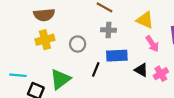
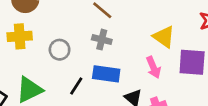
yellow triangle: (145, 20) -> (164, 37), moved

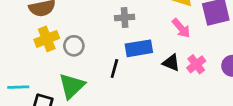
gray circle: (60, 50) -> (74, 46), moved

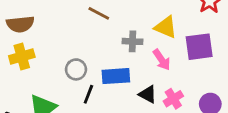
gray cross: (125, 17) -> (133, 41), moved
gray circle: (74, 46) -> (76, 69), moved

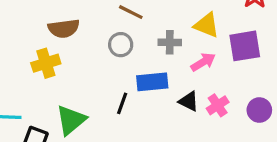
brown semicircle: (20, 24) -> (64, 28), moved
pink arrow: (162, 60) -> (203, 62), turned -85
gray circle: (76, 69) -> (121, 45), moved

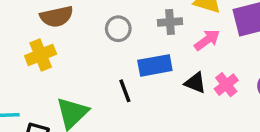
black line: (122, 103) -> (125, 91), turned -35

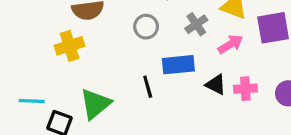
gray cross: (170, 22) -> (196, 24), turned -35
pink cross: (226, 85) -> (245, 89), turned 30

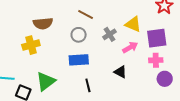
blue rectangle: (178, 65) -> (79, 60), moved
black line: (148, 87) -> (88, 85), moved
pink cross: (245, 89) -> (156, 60), moved

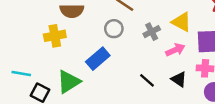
blue rectangle: (79, 60) -> (98, 59), moved, turned -42
black triangle: (120, 72) -> (179, 79), moved
black line: (88, 85) -> (147, 80), moved, turned -40

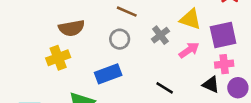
blue rectangle: (98, 59) -> (108, 74), turned 30
black triangle: (179, 79) -> (211, 85), moved

